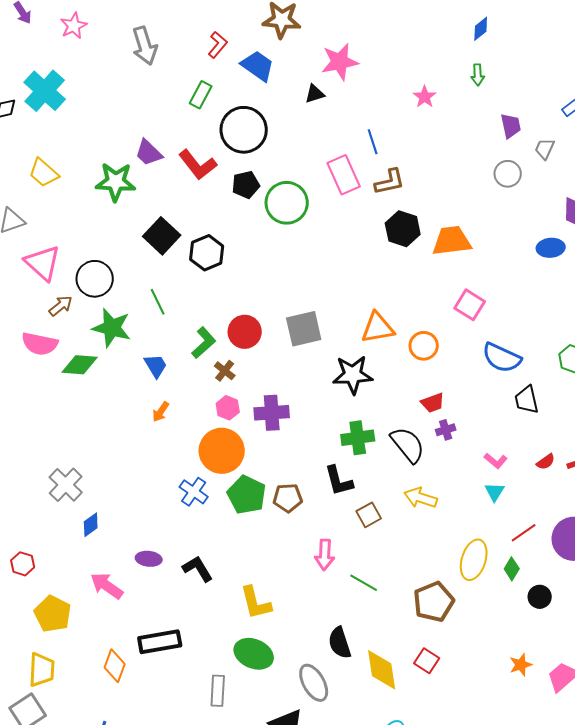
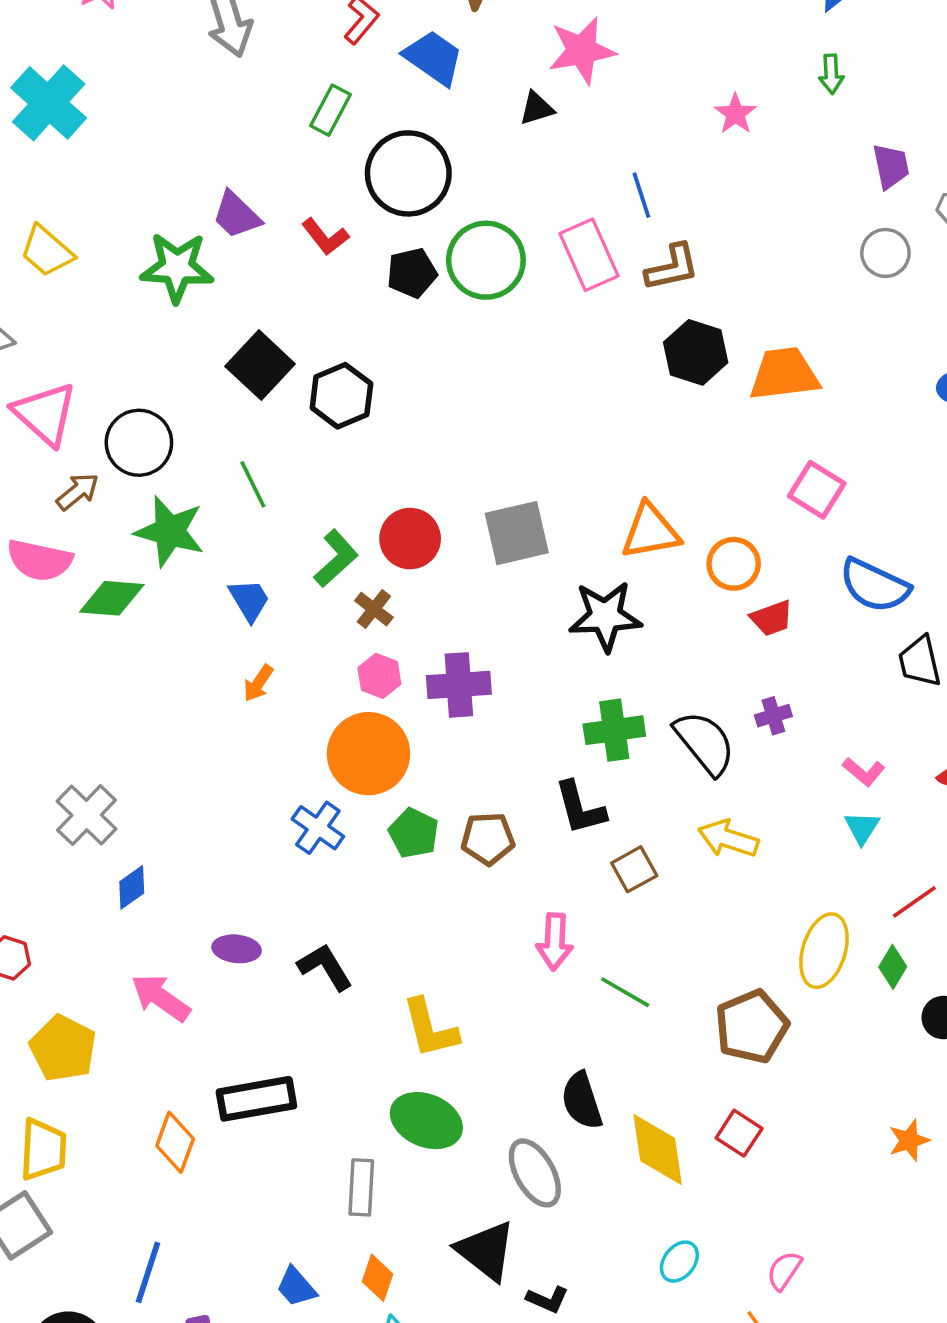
red L-shape: (198, 165) -> (325, 237), size x0.7
green circle: (287, 203) -> (486, 260), moved
red trapezoid: (433, 403) -> (772, 618), moved
green pentagon: (247, 495) -> (414, 833), size x0.7

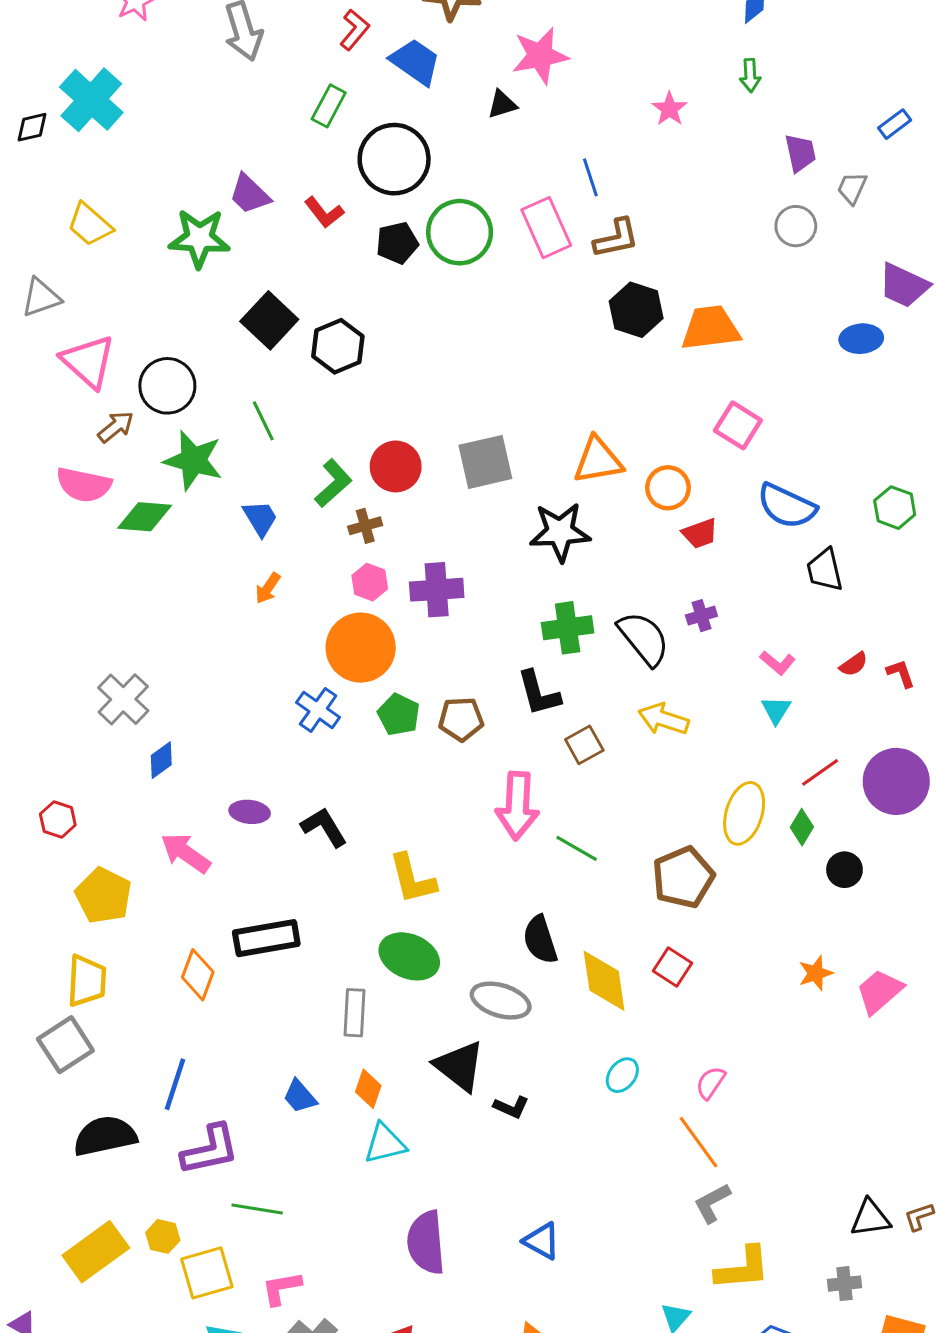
brown cross: (374, 609) -> (365, 526), turned 36
pink arrow: (555, 942) -> (517, 806), size x1.4
gray ellipse: (535, 1173) -> (501, 1001), turned -44

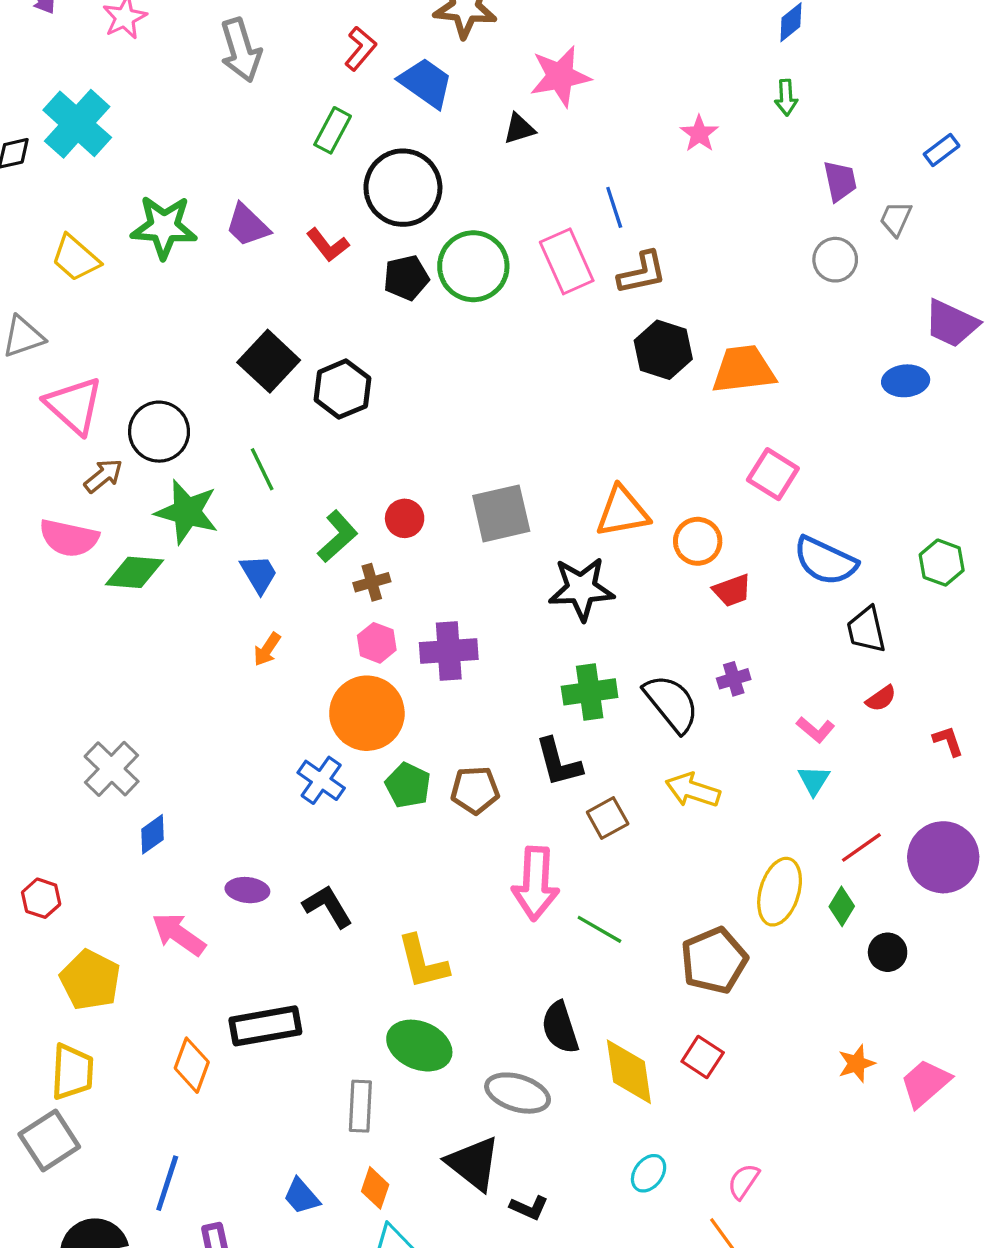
green star: (199, 238) -> (164, 227), moved
red circle: (396, 466) -> (405, 518), size x0.7
red semicircle: (854, 664) -> (881, 698), moved

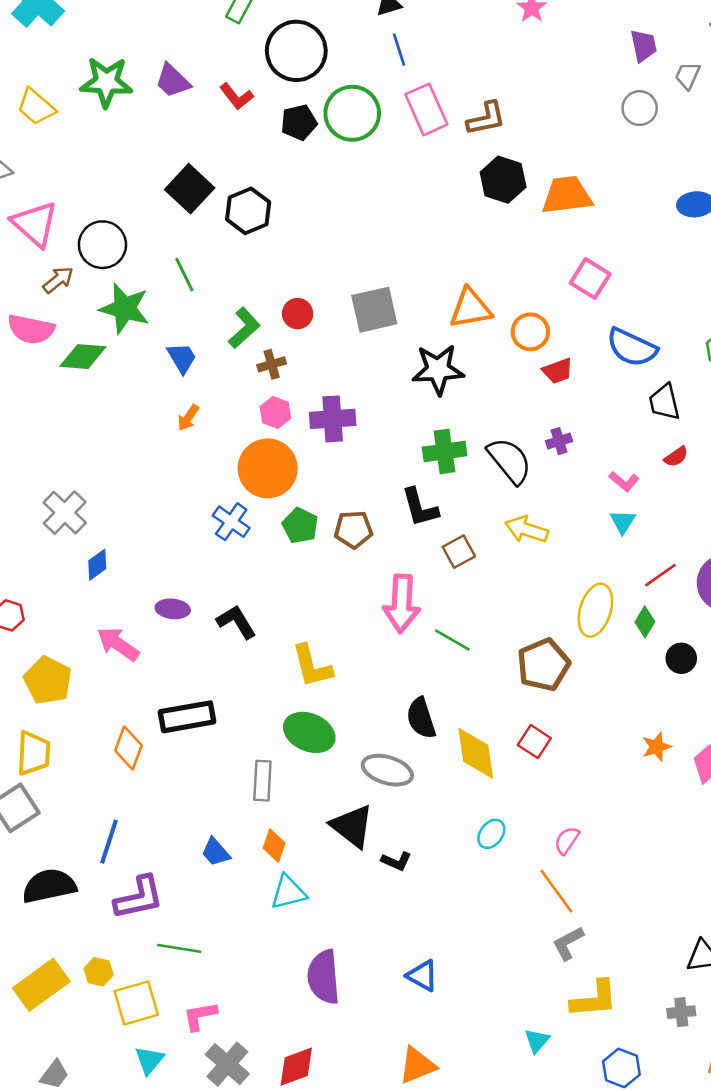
blue line: (614, 207) -> (399, 50), moved

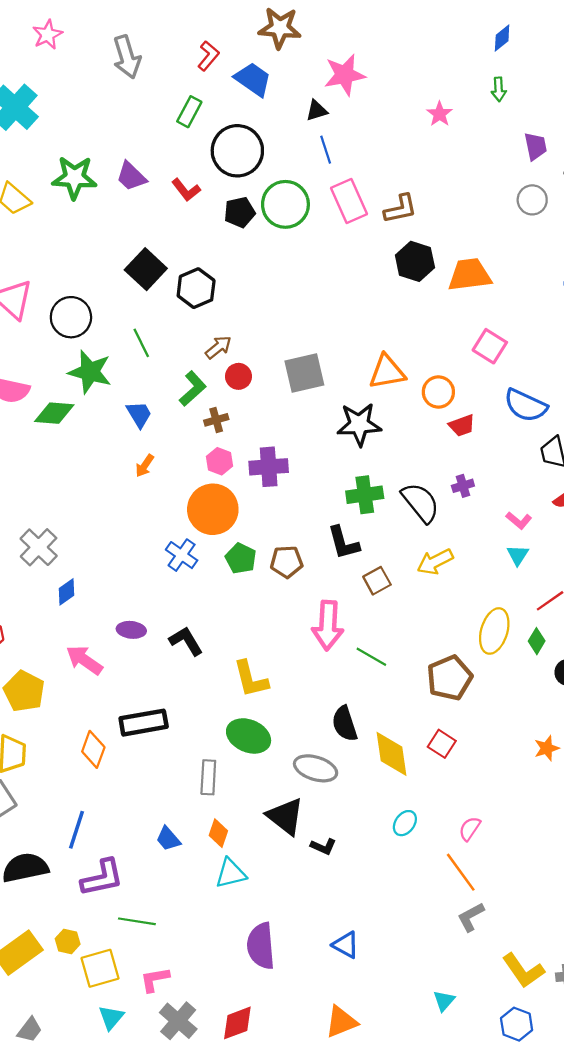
brown arrow: (58, 280) -> (218, 347), moved
yellow arrow: (526, 530) -> (435, 562), turned -45
yellow L-shape: (594, 999) -> (523, 970), moved, turned 60

